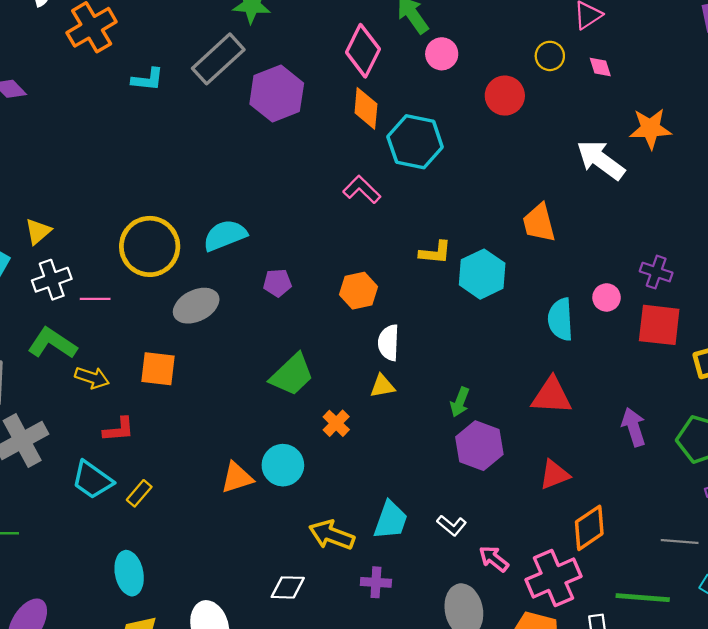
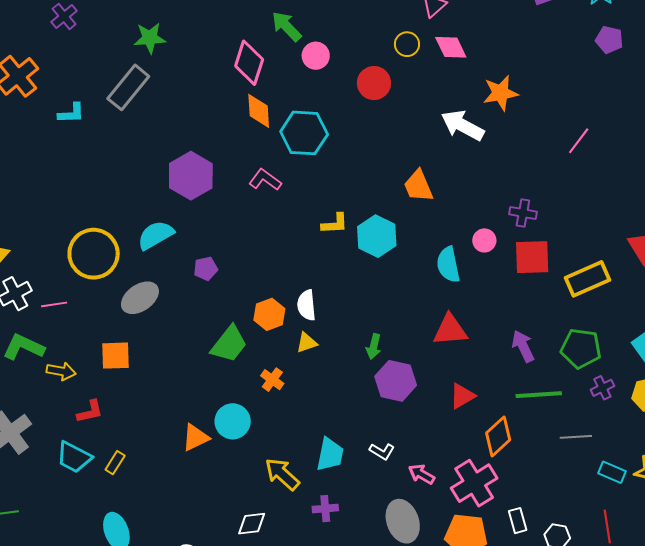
pink diamond: (600, 67) -> (451, 47), size x1.6
purple hexagon: (277, 94) -> (191, 176), moved
orange hexagon: (359, 291) -> (269, 314), moved
yellow arrow: (332, 535) -> (282, 474), turned 30
green line: (643, 598) -> (539, 395), moved

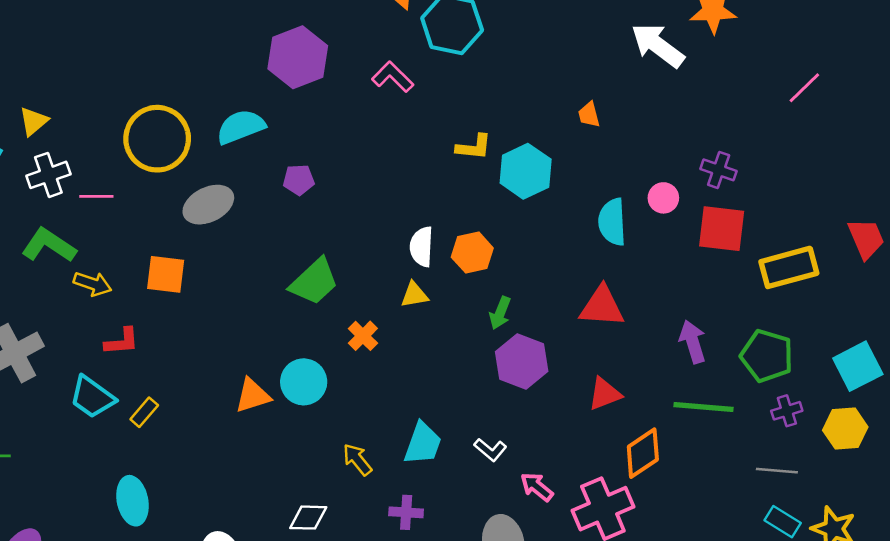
orange trapezoid: (418, 186) -> (589, 115), size x0.6
orange hexagon: (269, 314) -> (472, 253), moved
gray line: (576, 437) -> (777, 471), moved
yellow arrow: (282, 474) -> (357, 460), size x0.7

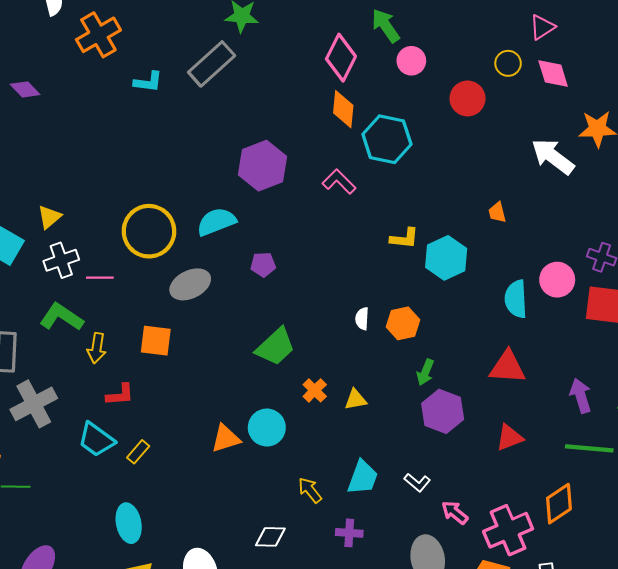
pink circle: (663, 198) -> (557, 280), size x1.4
white semicircle: (422, 247) -> (362, 319), size x0.7
yellow arrow: (93, 284) -> (97, 348), turned 80
yellow triangle: (414, 295) -> (356, 399), moved
orange diamond: (643, 453) -> (559, 504), moved

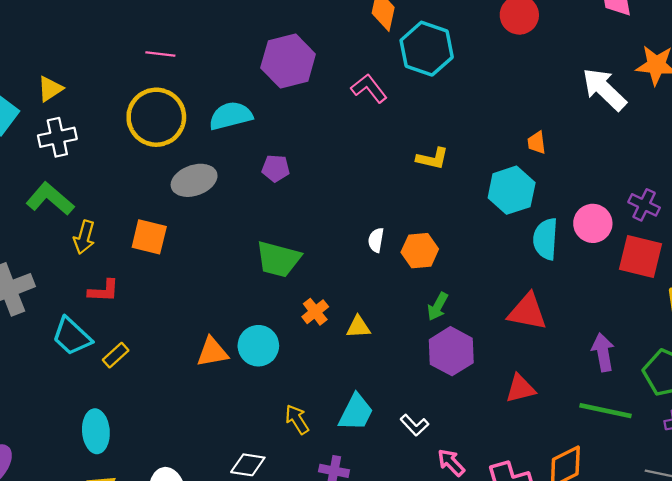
cyan hexagon: (446, 258) -> (512, 190), moved
pink line: (100, 278) -> (160, 54), moved
green trapezoid: (275, 347) -> (278, 259), turned 51

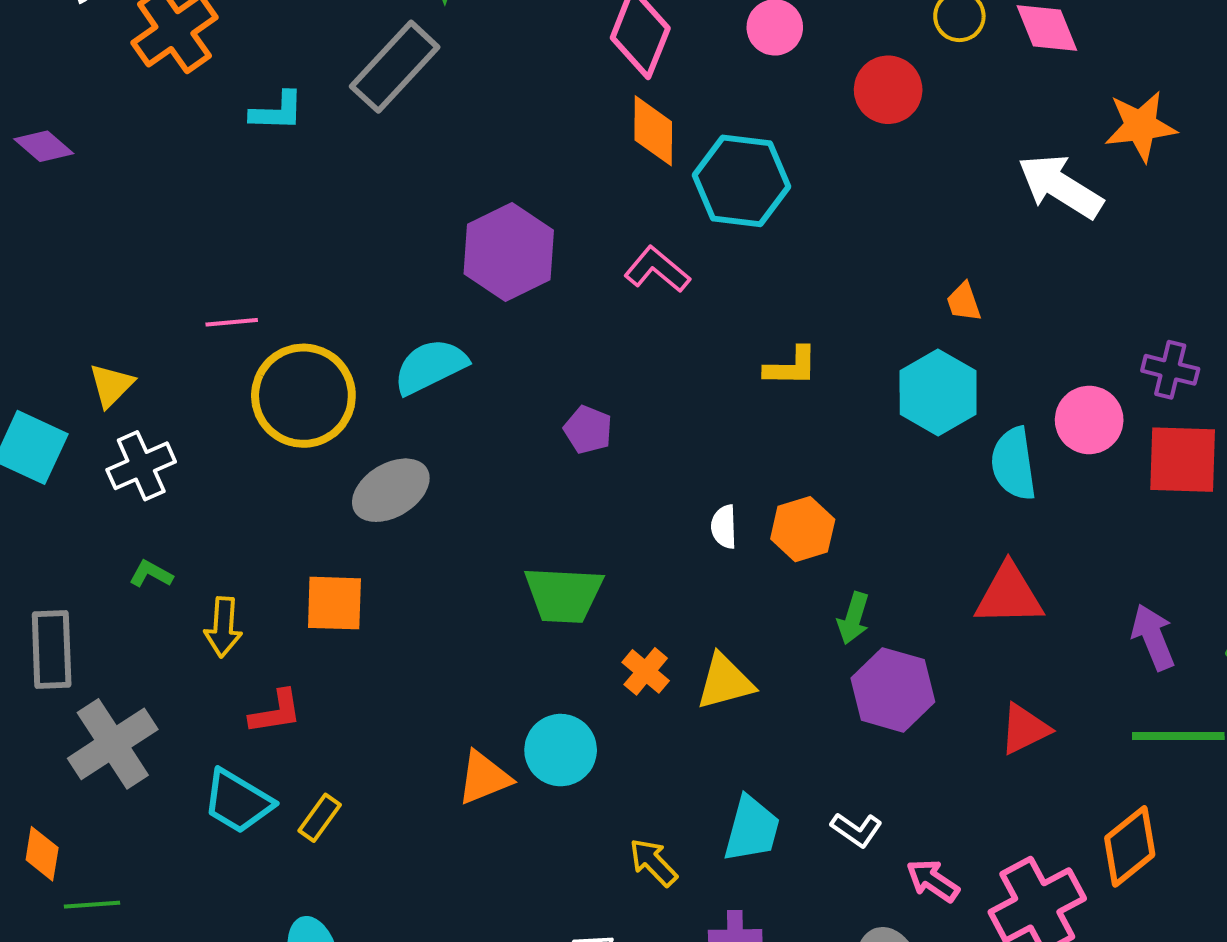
pink line: (160, 54) -> (232, 322), moved
purple pentagon: (276, 168) -> (588, 430), moved, turned 30
green L-shape: (50, 199) -> (151, 574), size x0.5
yellow triangle: (358, 327) -> (725, 682), size x1.4

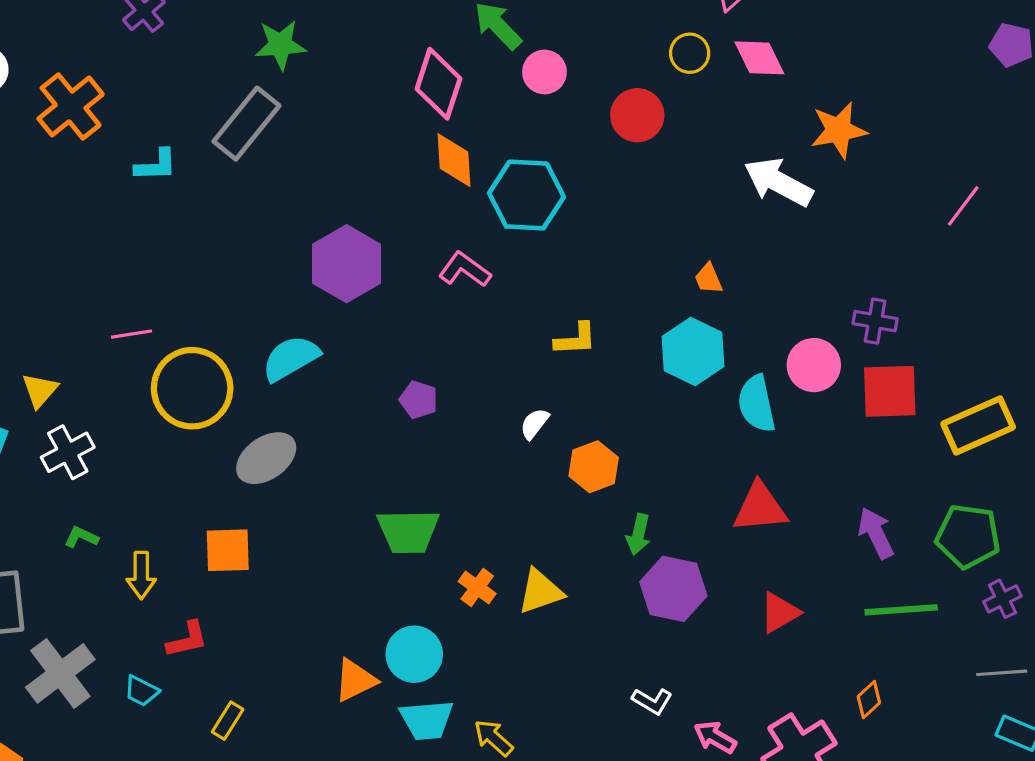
white semicircle: (724, 527) -> (534, 424), moved, turned 44
cyan trapezoid: (238, 801) -> (141, 691), moved, size x0.6
cyan trapezoid: (752, 829) -> (427, 720), moved, turned 74
orange diamond: (1130, 846) -> (869, 700), size x0.6

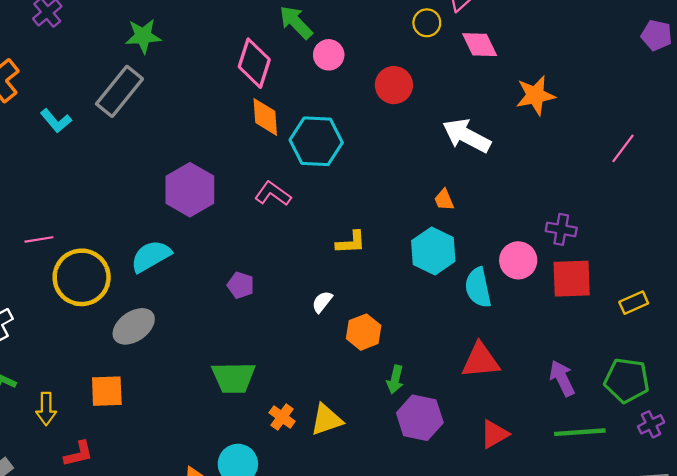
yellow circle: (690, 53) -> (427, 23), moved
cyan L-shape: (156, 165) -> (56, 121), turned 52
white arrow: (778, 182) -> (467, 136), moved
yellow rectangle: (978, 426) -> (634, 303), size x0.6

